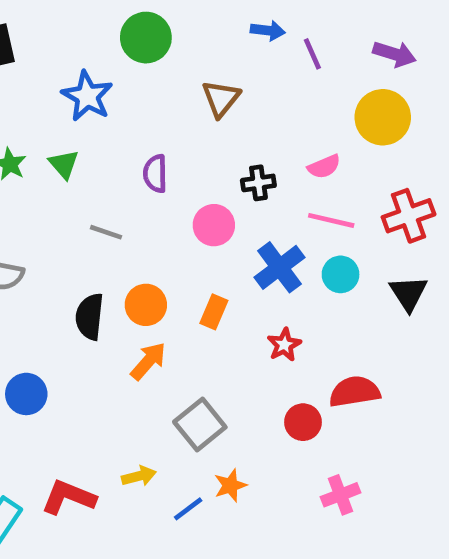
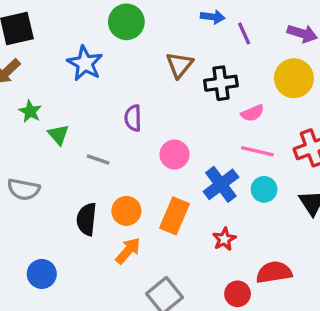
green triangle: (64, 164) -> (58, 135), moved
black cross: (258, 183) -> (221, 83), moved, size x1.4
orange rectangle: (214, 312) -> (174, 216), size x1.5

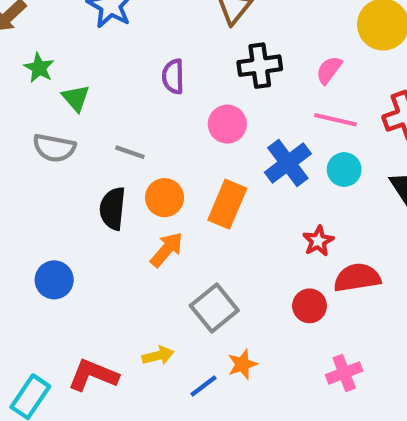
black cross: (221, 83) -> (260, 66), moved
pink semicircle: (252, 113) -> (329, 70), turned 150
gray line: (98, 159) -> (130, 152), moved
gray semicircle: (24, 189) -> (54, 148), moved
red star: (224, 239) -> (318, 241), moved

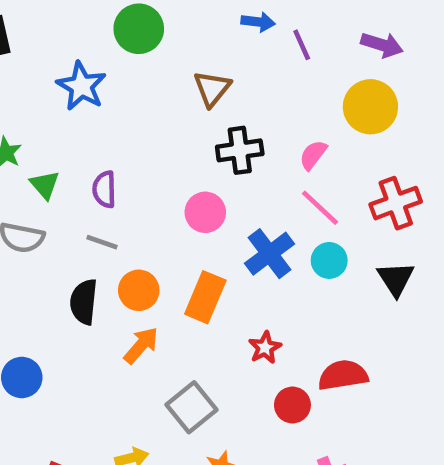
purple semicircle: (173, 76) -> (104, 189), moved
pink line: (335, 120) -> (320, 208), turned 30
red star: (318, 241) -> (265, 348), moved

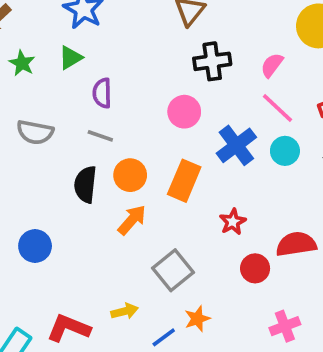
green triangle: (45, 185) -> (70, 58), moved, turned 40

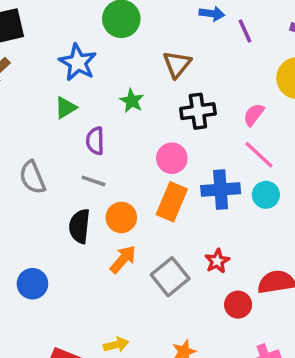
green star: (22, 63) -> (132, 101), moved
gray semicircle: (35, 132) -> (32, 177), turned 56
blue cross: (236, 145) -> (221, 190), turned 33
orange rectangle: (184, 181) -> (172, 202), moved
gray square: (173, 270) -> (170, 277), moved

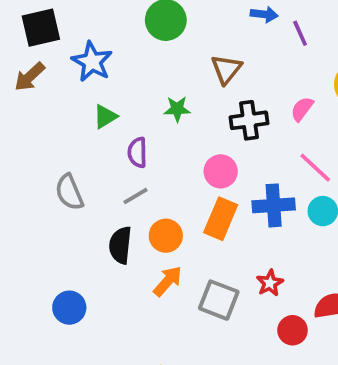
blue star: (78, 62) -> (92, 62), moved
green star: (132, 101) -> (177, 109), turned -30
pink semicircle: (254, 115) -> (302, 109), moved
gray line: (93, 181) -> (136, 196), turned -50
gray square: (170, 277) -> (219, 300), turned -30

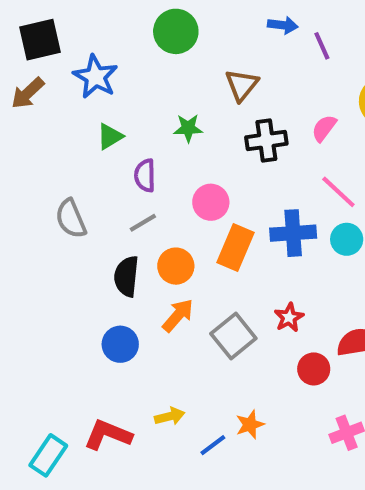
pink circle: (221, 171) -> (211, 202), moved
gray square: (219, 300) -> (233, 336), turned 30
blue circle: (69, 308) -> (120, 344), moved

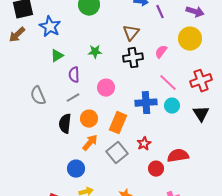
brown triangle: (242, 85) -> (131, 33), moved
orange rectangle: (235, 248) -> (118, 123), moved
blue circle: (120, 344) -> (76, 169), moved

